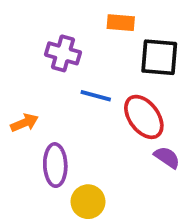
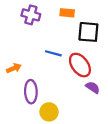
purple cross: (63, 53) -> (31, 15), moved

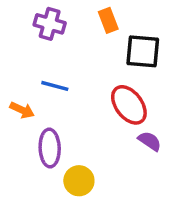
orange rectangle: (67, 13) -> (108, 20), turned 64
blue line: (53, 53) -> (55, 86), moved
orange arrow: (14, 68) -> (22, 110), turned 48

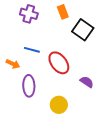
black square: (143, 51) -> (83, 30), turned 30
red ellipse: (129, 105) -> (59, 63), moved
yellow circle: (79, 181) -> (59, 105), moved

